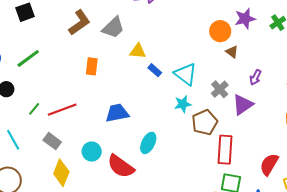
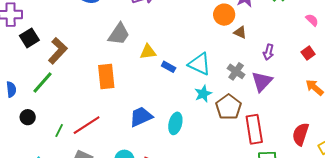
brown L-shape: (79, 23) -> (58, 51), moved
orange rectangle: (92, 66) -> (106, 77), size x1.4
cyan ellipse: (148, 143) -> (175, 123), moved

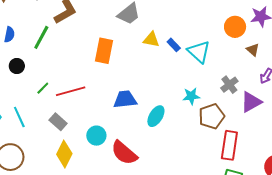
brown triangle: (240, 32) -> (253, 50), moved
cyan triangle: (199, 64) -> (199, 52), moved
blue rectangle: (169, 67) -> (174, 45), moved
green line: (42, 82) -> (41, 37), turned -30

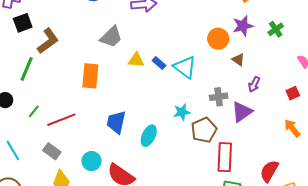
gray cross: (229, 85) -> (219, 97), turned 36
green line: (43, 88) -> (34, 111), moved
blue trapezoid: (125, 99) -> (116, 122), turned -65

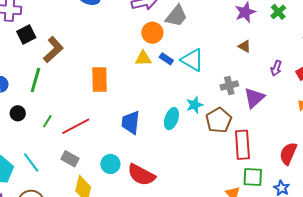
gray trapezoid: (111, 37) -> (176, 16), moved
orange circle: (218, 39) -> (152, 33), moved
purple arrow: (254, 84) -> (276, 68), moved
cyan ellipse: (149, 136) -> (171, 119), moved

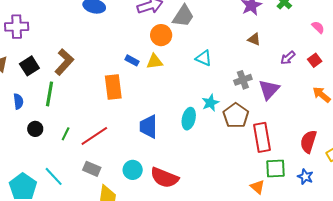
black square: (26, 35) -> (29, 66), moved
blue rectangle: (166, 59) -> (132, 60), moved
cyan triangle: (192, 60) -> (204, 58), size x0.7
purple arrow: (276, 68) -> (288, 58), turned 35

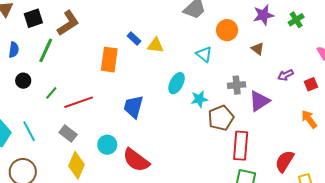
orange circle: (161, 35) -> (227, 30), moved
cyan ellipse: (189, 119) -> (177, 83), moved

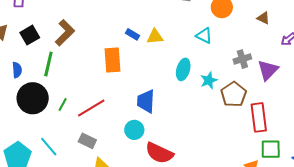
brown triangle: (258, 49) -> (263, 18), moved
black circle: (23, 81) -> (33, 98), size x2.0
cyan circle: (107, 145) -> (134, 130), moved

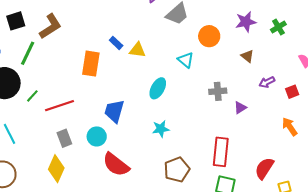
purple triangle: (268, 70) -> (240, 108), size x0.6
cyan star: (209, 80) -> (161, 129), moved
brown pentagon: (234, 94) -> (177, 170), moved
gray rectangle: (87, 141) -> (64, 138), moved, turned 30

